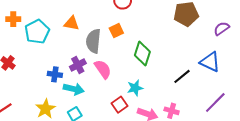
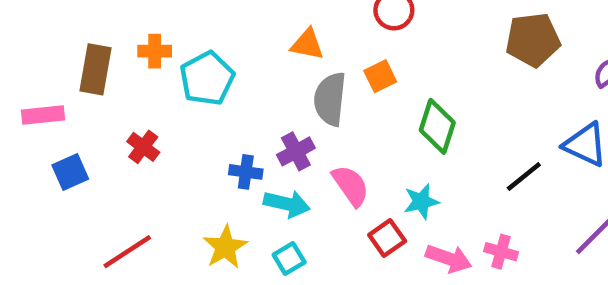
orange triangle: (72, 23) -> (307, 44), moved
pink semicircle: (103, 69) -> (351, 186), moved

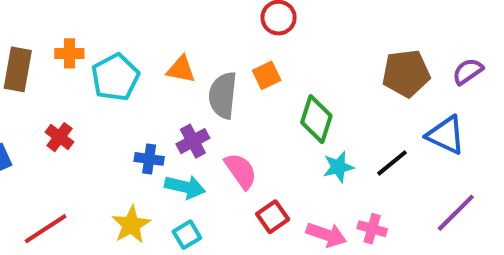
brown pentagon: (533, 40) -> (406, 73), moved
orange triangle: (307, 44) -> (181, 69), moved
cyan star: (421, 202) -> (338, 167), moved

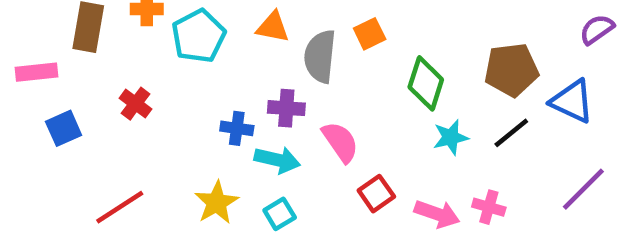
brown pentagon: (406, 73) -> (511, 70), moved
purple cross: (193, 141) -> (286, 108), turned 32

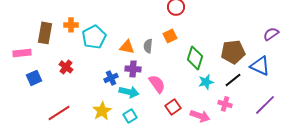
orange triangle: (273, 27) -> (127, 47), moved
gray semicircle: (320, 56) -> (148, 46), size x0.6
blue cross: (237, 128) -> (111, 78), turned -32
pink cross: (489, 207) -> (225, 104), moved

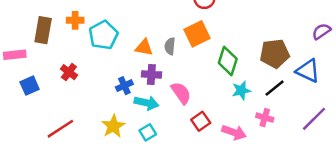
orange square: (170, 36) -> (197, 34), size x1.5

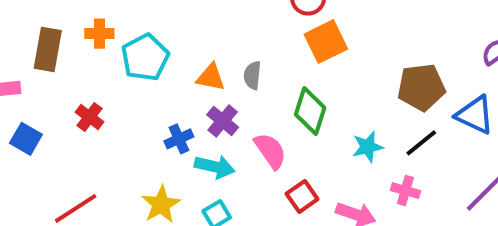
orange square: (197, 34) -> (326, 42), moved
green diamond: (228, 61) -> (310, 111), moved
purple cross: (151, 74) -> (223, 121), turned 36
blue square: (30, 86) -> (26, 139), turned -36

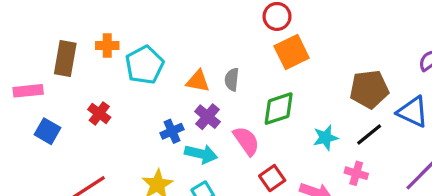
green diamond: (310, 111) -> (279, 109), turned 54

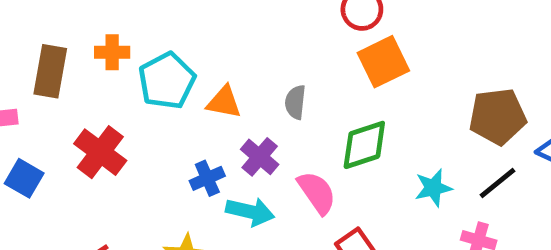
orange triangle: (198, 81) -> (224, 102), moved
red cross: (99, 113) -> (100, 152), size x1.5

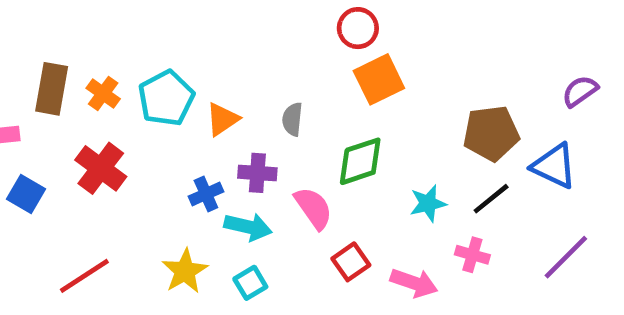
orange cross: (112, 52) -> (103, 94), moved, turned 36
orange triangle: (224, 102) -> (222, 119), turned -45
purple cross: (260, 157) -> (257, 173), turned -36

